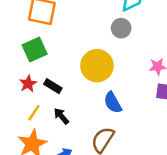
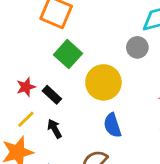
green square: (35, 49) -> (68, 54), moved, turned -35

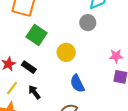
yellow circle: (103, 82) -> (66, 52), size x0.7

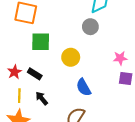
green square: (37, 35) -> (41, 42), turned -30
yellow line: (12, 88) -> (19, 96), turned -32

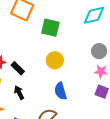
gray circle: (90, 27) -> (99, 51), moved
green square: (41, 42) -> (50, 28), moved

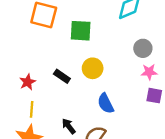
black rectangle: (18, 68) -> (62, 76), moved
black arrow: (19, 93) -> (69, 126), moved

